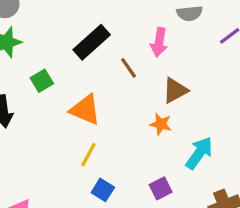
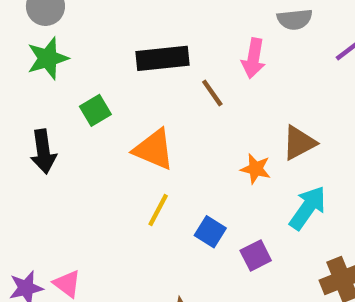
black rectangle: (92, 42) -> (162, 58), turned 36
brown triangle: (175, 90) -> (299, 143), moved
blue square: (103, 190) -> (210, 232), moved

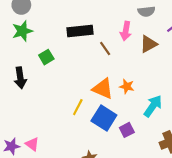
brown triangle: (299, 143) -> (149, 44), moved
orange triangle: (154, 149) -> (103, 89), moved
blue square: (210, 232) -> (104, 118), size x1.6

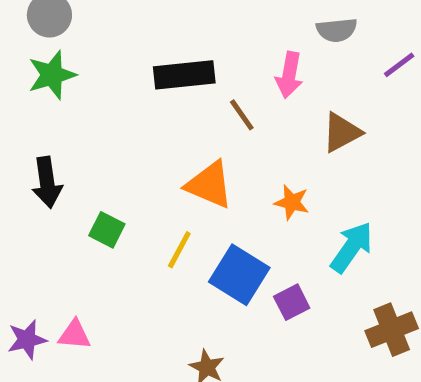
brown triangle: (149, 44) -> (342, 132), moved
green square: (46, 57) -> (107, 230), moved, turned -32
orange triangle: (103, 89) -> (209, 185), moved
pink triangle: (32, 144) -> (74, 335), turned -32

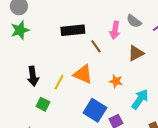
gray semicircle: (337, 30) -> (134, 21), moved, turned 42
black arrow: (47, 182) -> (33, 76), moved
green square: (107, 230) -> (43, 104), moved
yellow line: (179, 250) -> (59, 82), moved

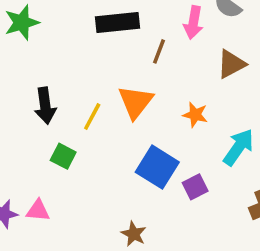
brown line: (96, 46) -> (159, 51), turned 56
orange triangle: (83, 74) -> (136, 102), turned 45

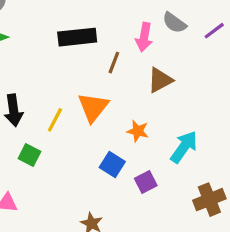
brown triangle: (231, 64) -> (160, 80), moved
orange star: (195, 115) -> (138, 131), moved
blue square: (157, 167) -> (112, 164), size x0.7

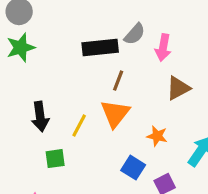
gray semicircle: (174, 23) -> (135, 34), moved, turned -85
brown line: (114, 63) -> (118, 81), moved
green square: (29, 155) -> (55, 159), turned -35

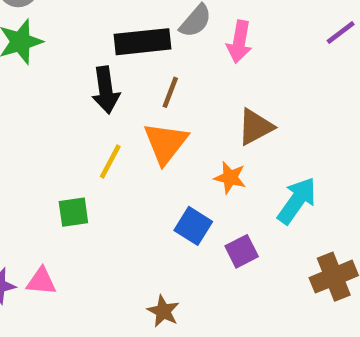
brown triangle: (178, 88) -> (255, 127), moved
black arrow: (40, 117) -> (106, 90), moved

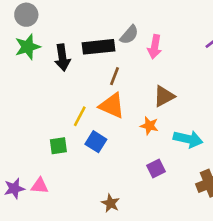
black arrow: (106, 90) -> (62, 57), moved
orange triangle: (166, 143) -> (112, 106), turned -44
cyan arrow: (297, 201) -> (188, 139), turned 68
blue square: (193, 226) -> (96, 142), moved

